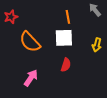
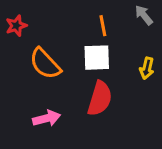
red semicircle: (66, 65) -> (100, 99), size x1.6
pink arrow: (31, 78) -> (47, 118), turned 42

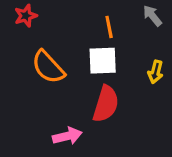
red star: (16, 26) -> (26, 16), moved
pink arrow: (47, 118) -> (67, 136), moved

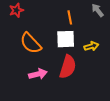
yellow arrow: (156, 72) -> (91, 46), moved, turned -120
pink arrow: (67, 136) -> (38, 74), moved

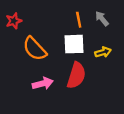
red star: (16, 10) -> (14, 21), moved
gray arrow: (98, 10) -> (102, 19), moved

